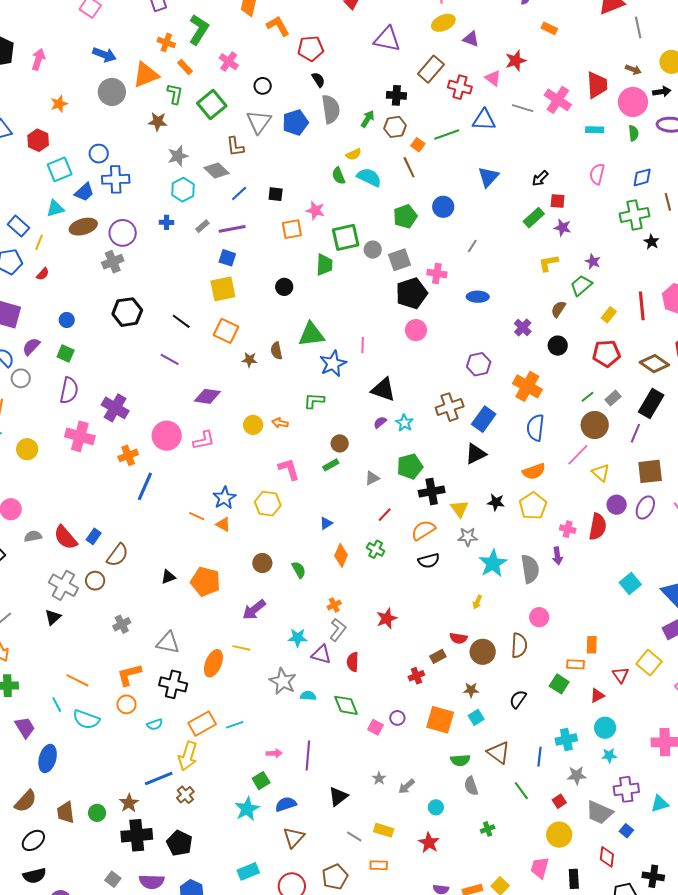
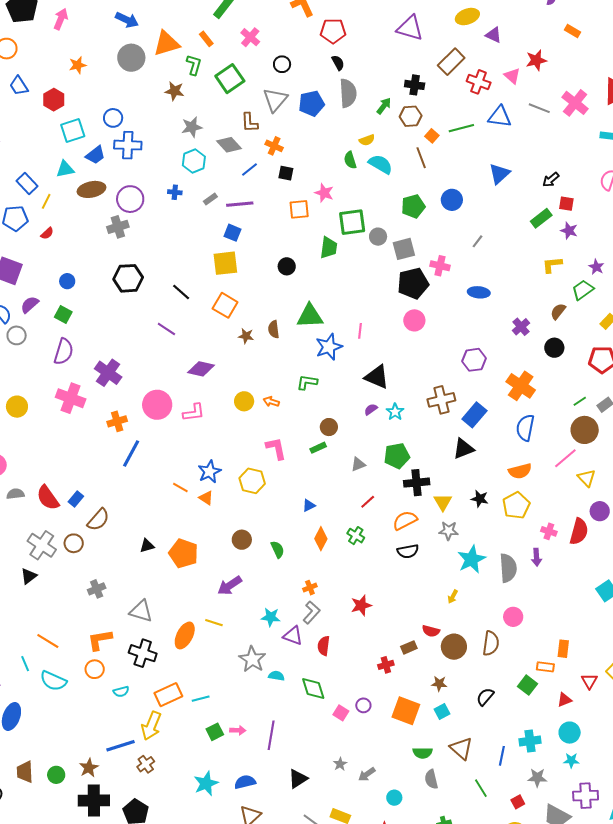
orange cross: (166, 42) -> (274, 146), moved
green square: (261, 781) -> (215, 732), moved

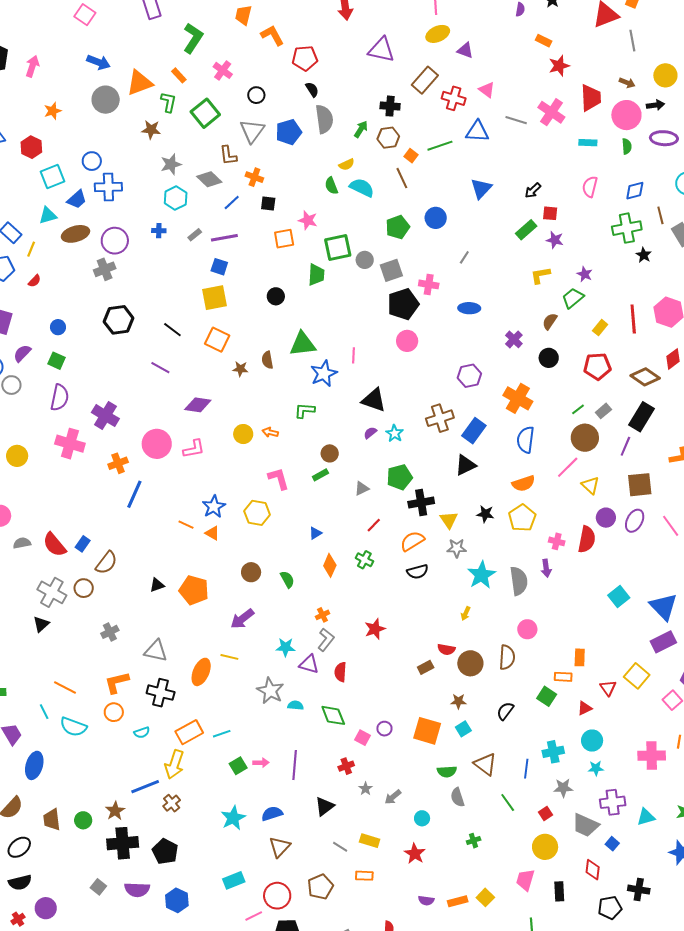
red star: (536, 60) -> (559, 66), moved
red cross: (386, 665) -> (346, 766), moved

